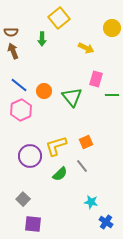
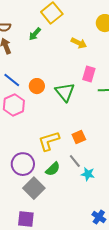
green arrow: (42, 39) -> (35, 34), turned 40
purple circle: (30, 156) -> (23, 164), moved
gray square: (23, 199) -> (34, 188), moved, size x1.5
cyan star: (91, 202) -> (88, 174), moved

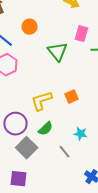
orange circle: (37, 86) -> (30, 27), moved
gray line: (75, 161) -> (64, 152), moved

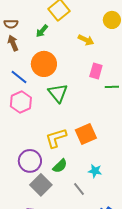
orange circle: (30, 27) -> (44, 64), size x1.6
green triangle: (58, 52) -> (58, 93), moved
orange square: (72, 97) -> (86, 134), size x1.5

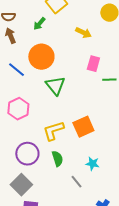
pink hexagon: (21, 102) -> (18, 109), moved
green semicircle: (60, 166) -> (57, 159), turned -63
gray square: (41, 185) -> (21, 185), moved

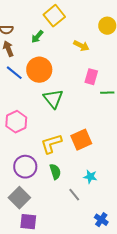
blue line: (16, 70) -> (14, 73), moved

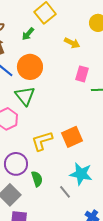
green triangle: (53, 99) -> (25, 96), moved
green semicircle: (55, 172) -> (37, 179), moved
cyan star: (90, 177) -> (81, 174), size x1.6

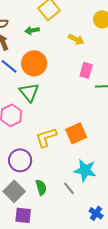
green arrow: (28, 34) -> (32, 30), turned 40
green semicircle: (37, 179) -> (41, 187), moved

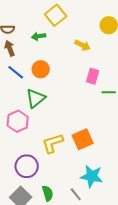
orange circle: (34, 63) -> (41, 69), size x0.7
green triangle: (29, 92) -> (36, 98), turned 30

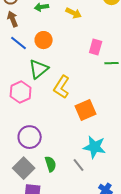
yellow arrow: (83, 45) -> (74, 13), moved
yellow L-shape: (53, 143) -> (62, 87), moved, turned -40

